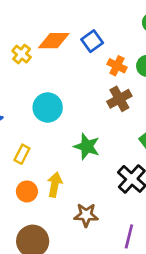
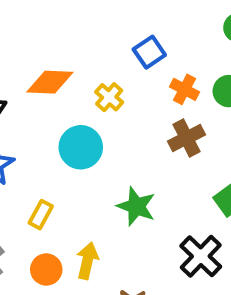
orange diamond: (54, 41) -> (50, 82), moved
yellow cross: (22, 54) -> (109, 97), moved

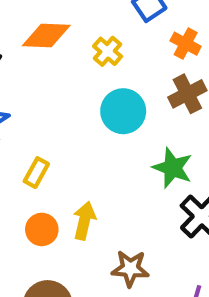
cyan circle: (81, 147) -> (123, 111), moved
green star: (136, 206) -> (173, 168), moved

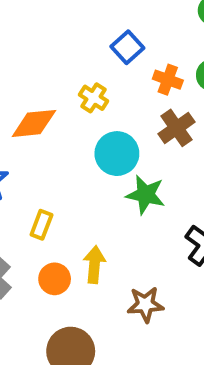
orange diamond: (46, 36) -> (34, 123), moved
green star: (173, 168) -> (146, 195), moved

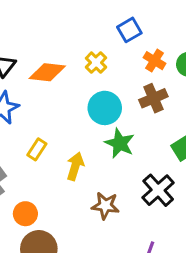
yellow arrow: (94, 265) -> (75, 166), moved
orange circle: (55, 279) -> (25, 214), moved
brown star: (145, 304) -> (105, 206), moved

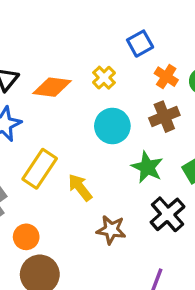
green star: (120, 143) -> (147, 167), moved
yellow rectangle: (37, 149) -> (40, 169), size x1.6
yellow arrow: (75, 166) -> (80, 187), turned -56

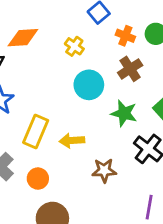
orange diamond: (52, 87) -> (23, 38), moved
yellow arrow: (80, 187) -> (72, 141), turned -45
orange circle: (26, 237) -> (38, 179), moved

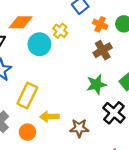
cyan circle: (89, 85) -> (39, 44), moved
green star: (124, 113) -> (96, 84), turned -30
yellow arrow: (72, 141) -> (49, 117), moved

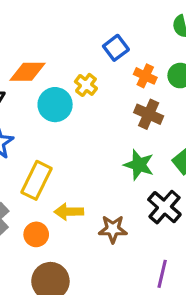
brown cross: (103, 50) -> (149, 114), turned -36
green star: (96, 84) -> (139, 165), turned 30

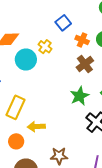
brown cross: (149, 114) -> (85, 64), turned 30
green star: (139, 165) -> (80, 96), turned 30
brown star: (113, 229) -> (59, 156), moved

